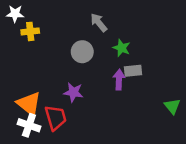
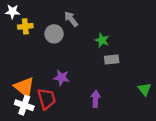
gray arrow: (99, 23) -> (71, 19), moved
gray circle: (82, 52) -> (54, 34), moved
purple arrow: (119, 80) -> (96, 99), moved

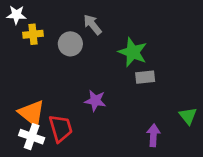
green star: (102, 40) -> (133, 52), size x1.5
purple star: (61, 78) -> (95, 101), moved
purple arrow: (96, 99) -> (153, 135), moved

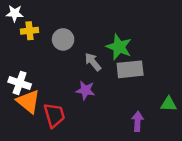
gray arrow: (93, 25) -> (93, 62), moved
gray rectangle: (145, 77) -> (130, 69), size x1.5
green triangle: (188, 116) -> (169, 104), turned -49
white cross: (32, 137) -> (20, 83), moved

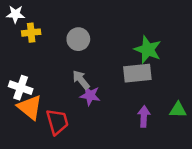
gray circle: (63, 39) -> (78, 39), moved
green star: (119, 47) -> (148, 50), moved
gray arrow: (93, 62) -> (81, 80), moved
purple arrow: (138, 121) -> (144, 116), moved

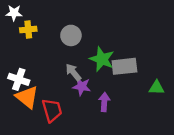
green star: (148, 50) -> (102, 59), moved
green triangle: (178, 110) -> (156, 88), moved
purple arrow: (144, 116) -> (104, 102), moved

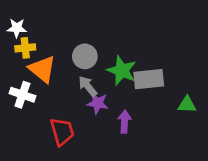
white star: (14, 13) -> (17, 28), moved
yellow cross: (28, 30) -> (25, 48), moved
gray circle: (71, 35) -> (85, 56), moved
orange triangle: (27, 97) -> (42, 69), moved

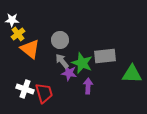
yellow cross: (25, 48) -> (18, 34), turned -32
green star: (122, 71) -> (82, 63), moved
white cross: (22, 95) -> (25, 89), moved
green triangle: (187, 105) -> (132, 74), size x1.5

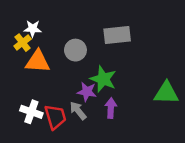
white star: (12, 20) -> (33, 29), moved
orange triangle: (30, 49) -> (38, 61), turned -35
gray rectangle: (105, 56) -> (117, 35), moved
gray arrow: (62, 61) -> (78, 111), moved

